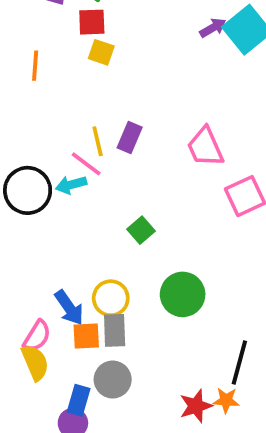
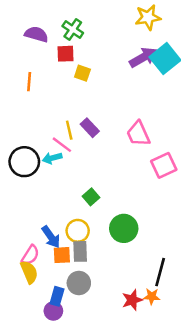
purple arrow: (213, 28) -> (143, 57), size x1.6
yellow square: (101, 52) -> (82, 73), moved
purple rectangle: (130, 137) -> (90, 128), turned -66
green square: (141, 230) -> (91, 197), moved

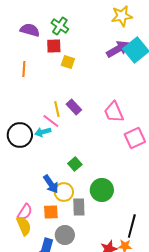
blue arrow: (51, 237) -> (51, 184), moved
gray rectangle: (80, 251) -> (79, 207), moved

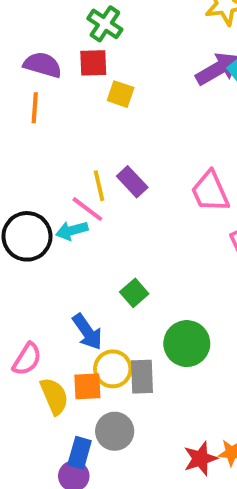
purple semicircle: (30, 30) -> (43, 65), moved
yellow circle: (64, 192) -> (113, 369), moved
pink semicircle: (25, 212) -> (27, 359), moved
yellow semicircle: (24, 226) -> (54, 396), moved

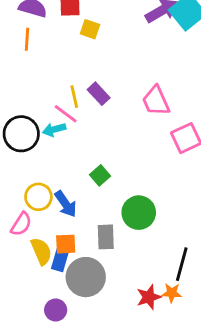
yellow circle: (113, 369) -> (38, 197), moved
gray circle: (115, 431) -> (86, 277), size x1.4
blue rectangle: (80, 453) -> (60, 260), moved

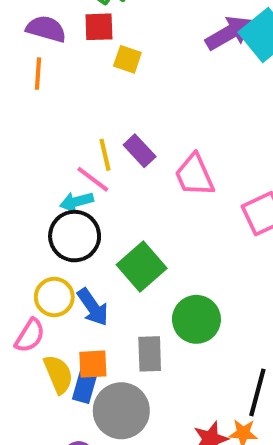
pink trapezoid: (156, 101) -> (194, 175), moved
black circle: (21, 134) -> (75, 236), moved
green square: (100, 175) -> (142, 267), size x1.6

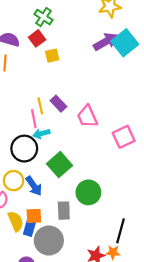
red square: (99, 27) -> (37, 38), turned -35
yellow square: (127, 59) -> (52, 56), turned -32
pink line: (93, 179) -> (34, 119), turned 42
cyan arrow: (77, 202) -> (41, 134), moved

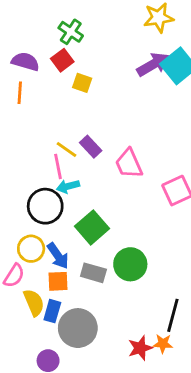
yellow square: (52, 56) -> (82, 83), turned 32
yellow line: (40, 106) -> (66, 149), turned -42
gray rectangle: (64, 211) -> (93, 273), moved, turned -72
orange square: (34, 216) -> (58, 281), moved

